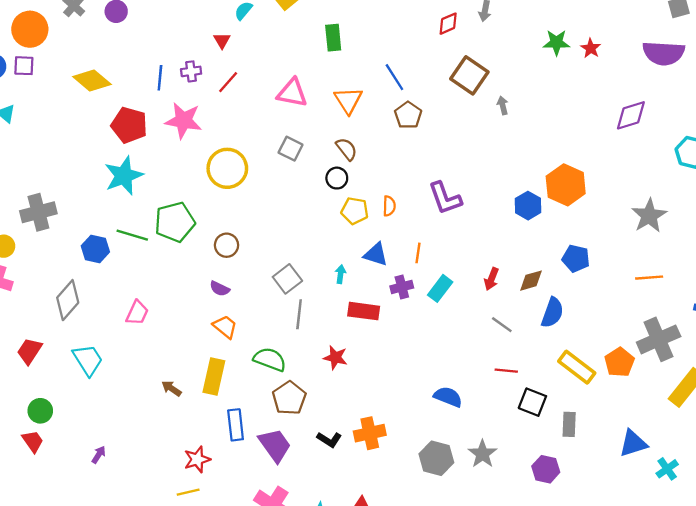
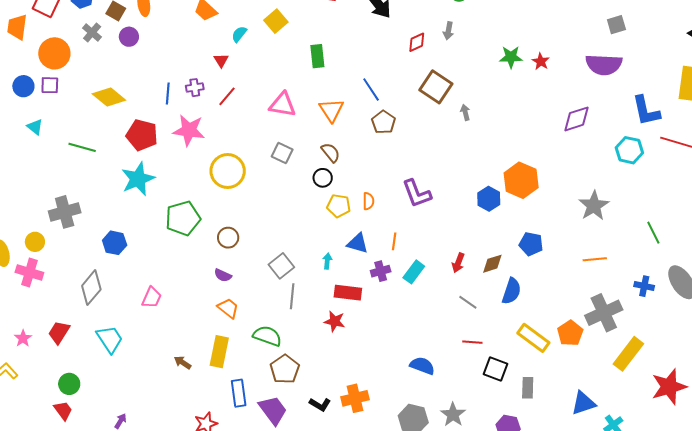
green line: (132, 235) -> (82, 147), moved
red star: (335, 358) -> (335, 321), moved

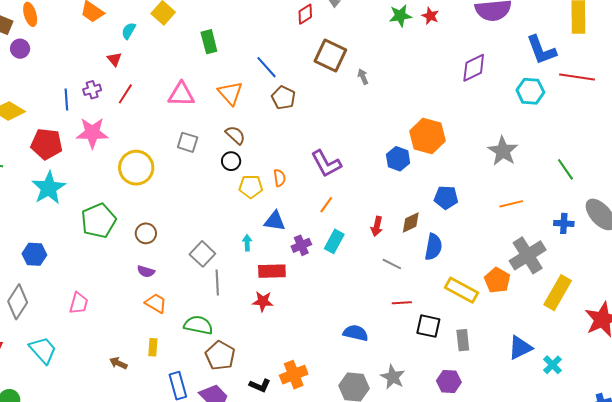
orange line: (394, 241) -> (326, 205), moved, turned 36
yellow rectangle: (219, 352) -> (153, 347), size x0.6

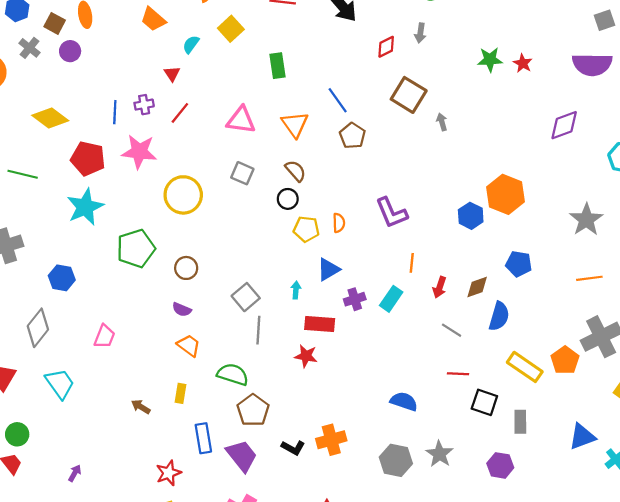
orange line: (326, 205) -> (412, 263), moved, turned -36
blue triangle: (275, 221) -> (328, 270), turned -45

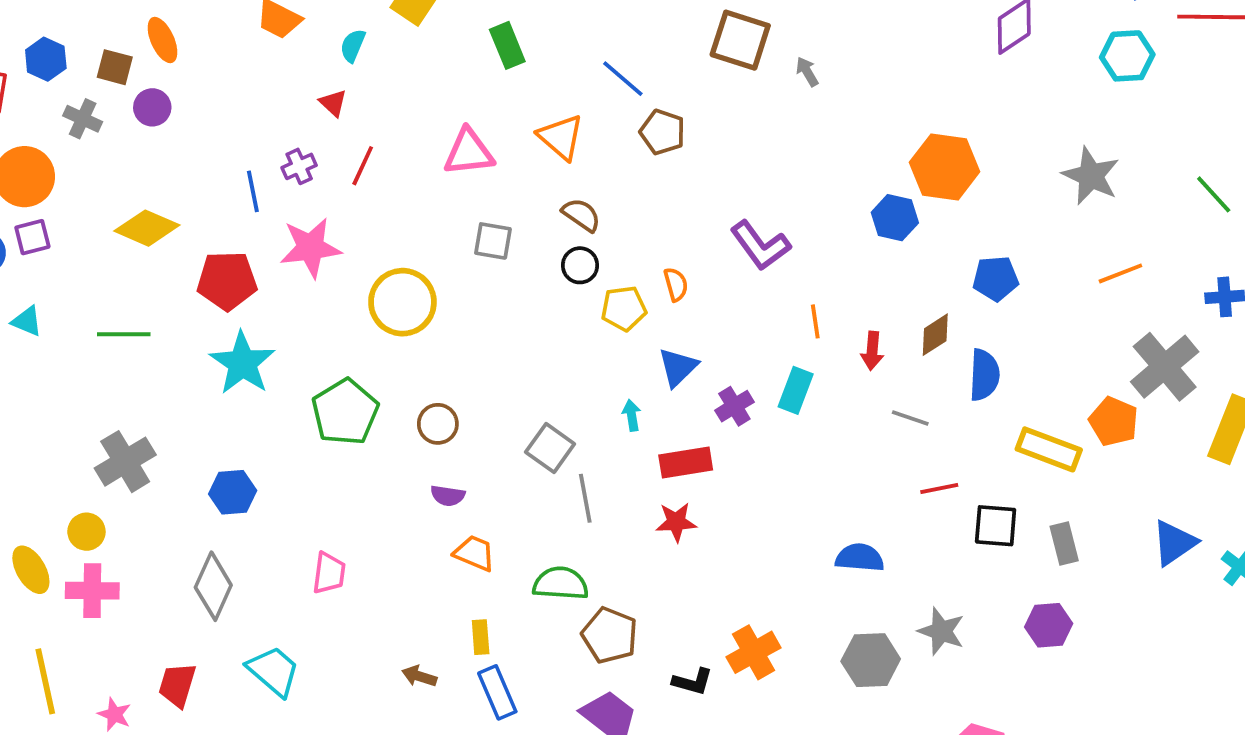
blue rectangle: (203, 438) -> (497, 692), moved

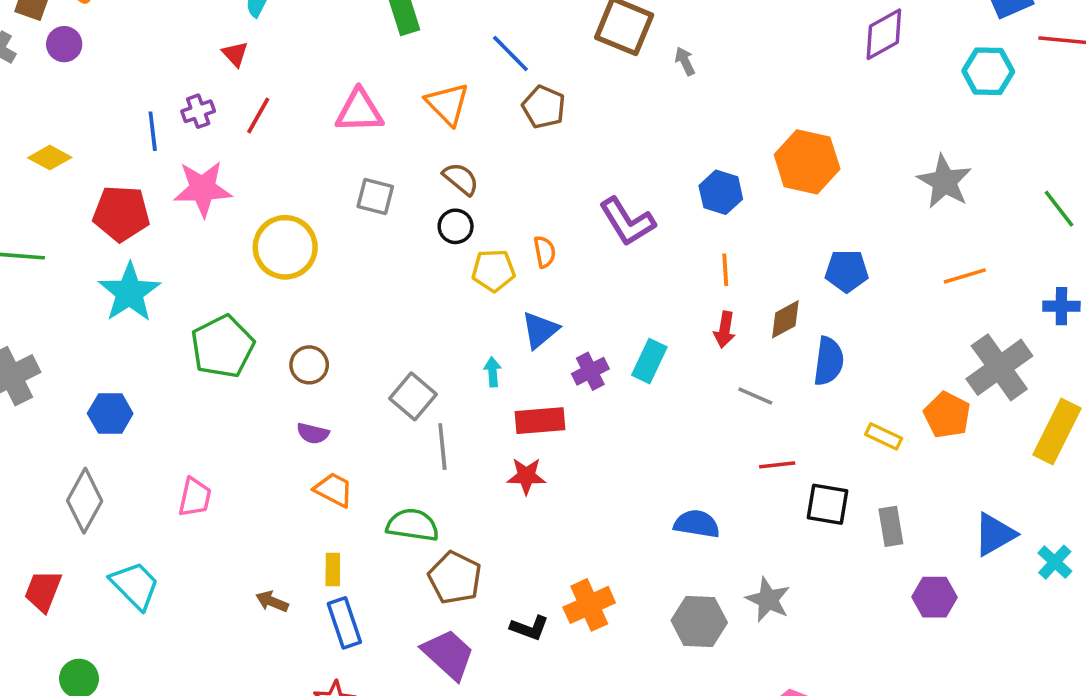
blue hexagon: (895, 218) -> (721, 192), moved
yellow diamond: (147, 228) -> (50, 158), size x0.7
orange line: (815, 321) -> (725, 270), moved
yellow rectangle: (1049, 449) -> (884, 436), size x0.6
purple hexagon: (1049, 625) -> (935, 597), moved

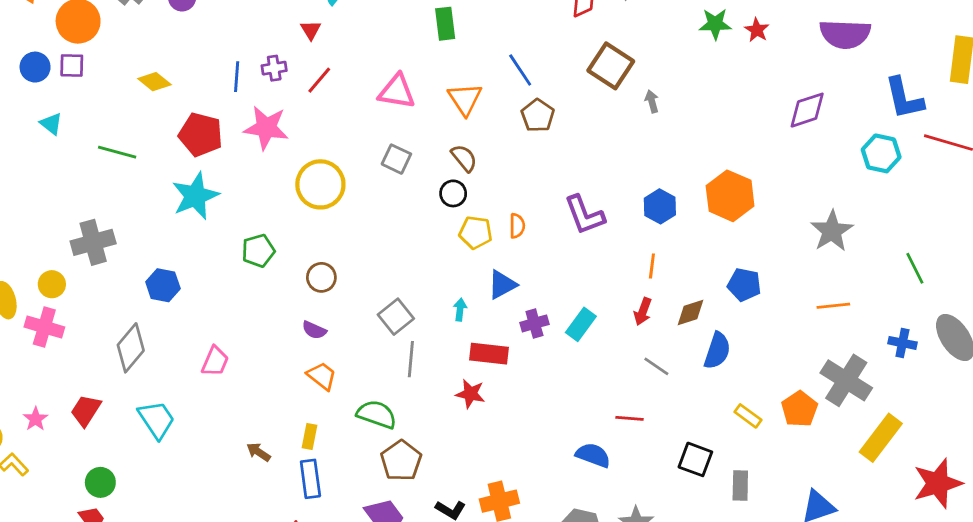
green pentagon: (223, 347) -> (258, 251), size x0.7
gray cross: (999, 367) -> (846, 380), turned -33
red line: (777, 465) -> (630, 418), moved

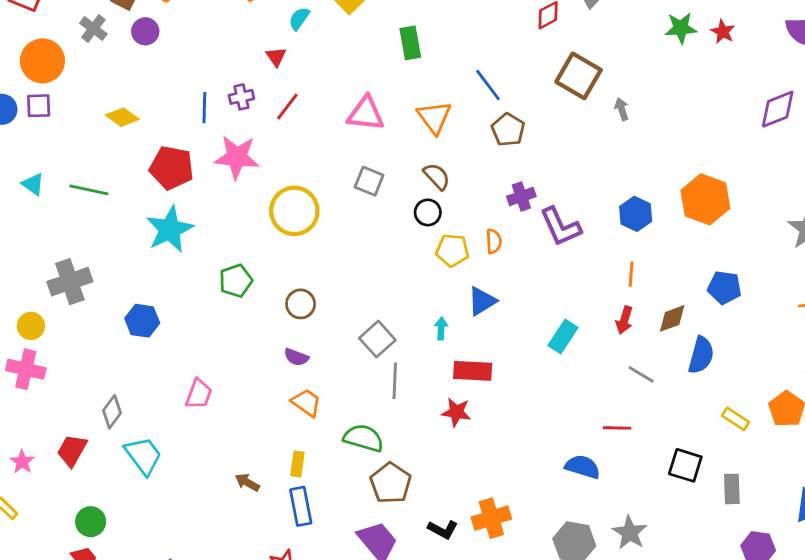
cyan triangle: (51, 124) -> (33, 184), moved
purple cross: (534, 323) -> (521, 196), moved
gray diamond: (131, 348) -> (112, 412), moved, size x0.7

